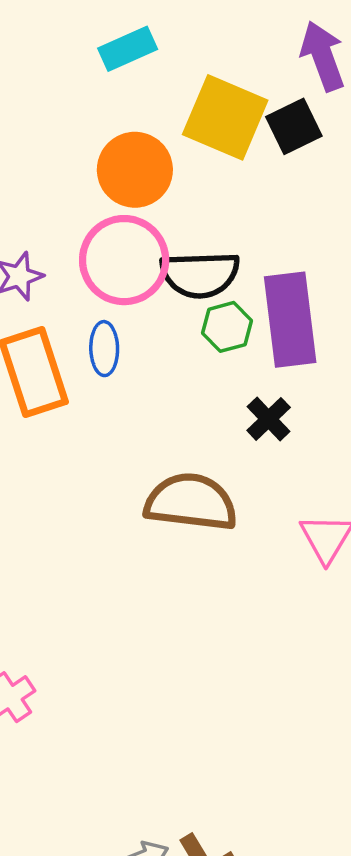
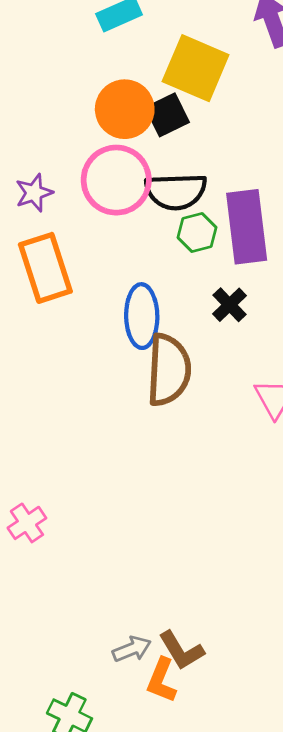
black square: (294, 126) -> (167, 115), moved
blue ellipse: (104, 349) -> (142, 316), moved, size x1.5
brown semicircle: (191, 502) -> (169, 370), turned 86

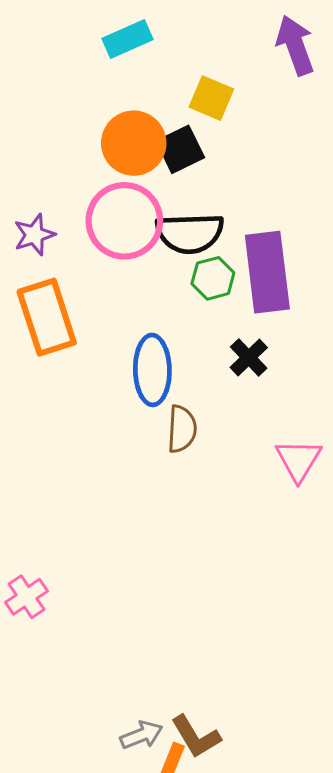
yellow square: (196, 68) -> (211, 98), size x0.6
brown semicircle: (169, 370) -> (182, 429), size x0.6

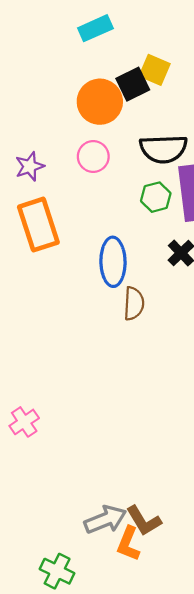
black square: (180, 149) -> (133, 84), moved
pink circle: (124, 221) -> (93, 157), size x0.6
black semicircle: (190, 233) -> (163, 149), moved
gray arrow: (141, 735) -> (105, 520), size x1.4

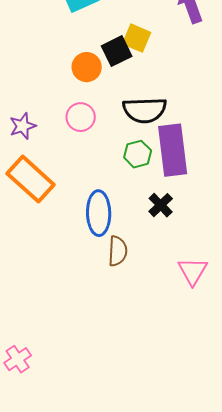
orange circle: (100, 102) -> (87, 67), size x0.7
orange rectangle: (38, 225) -> (31, 179), turned -30

